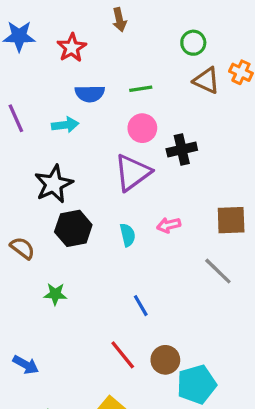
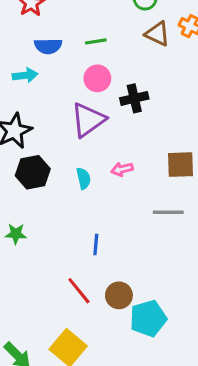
gray line: (218, 271) -> (168, 212), turned -44
blue line: (141, 306) -> (96, 245), turned 35

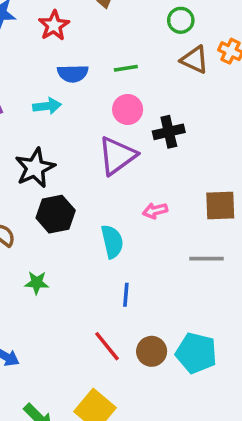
cyan semicircle: (84, 178) -> (112, 242), moved, size x1.4
cyan pentagon: (148, 318) -> (196, 353), moved, turned 30

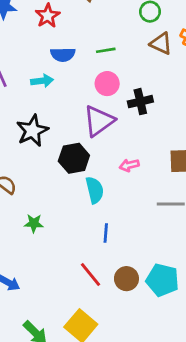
black hexagon: (56, 214) -> (74, 158), moved

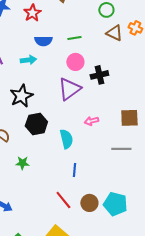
black hexagon: (74, 158) -> (36, 124), moved

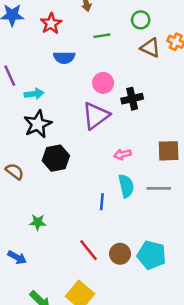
green line: (74, 38) -> (102, 36), moved
cyan arrow: (28, 60) -> (34, 94), moved
cyan semicircle: (66, 139) -> (126, 186), moved
green star: (22, 163) -> (38, 222), moved
blue line: (74, 170) -> (102, 202), moved

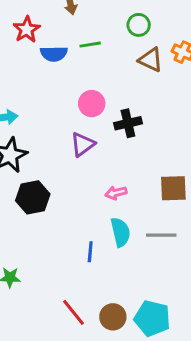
blue semicircle: (64, 57) -> (54, 54), moved
purple triangle: (96, 116) -> (83, 144), size x0.7

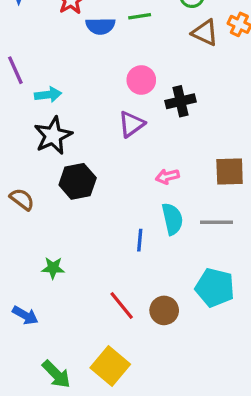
cyan pentagon: (152, 318) -> (215, 288), moved

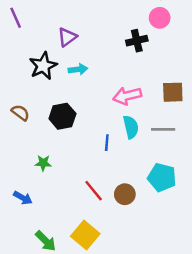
pink circle: (141, 80) -> (160, 18), moved
cyan arrow: (48, 95) -> (78, 69), moved
purple triangle: (131, 124) -> (67, 37), moved
pink arrow: (167, 176) -> (127, 96), size x1.6
black hexagon: (78, 181) -> (62, 116), moved

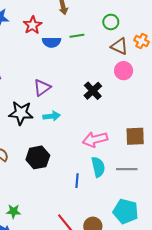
black cross: (137, 41) -> (93, 91), moved, turned -30
black star: (43, 66) -> (21, 113), turned 30
green star: (43, 163) -> (13, 211), moved

